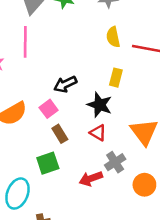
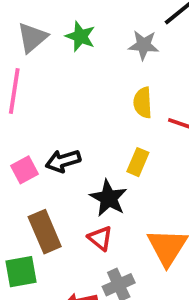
pink square: (49, 109) -> (25, 170), moved
brown rectangle: (60, 134) -> (45, 232), size x1.5

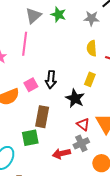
black arrow: (63, 161) -> (51, 80), turned -66
brown rectangle: (45, 232) -> (42, 117), turned 35
red triangle: (100, 238) -> (83, 124), moved

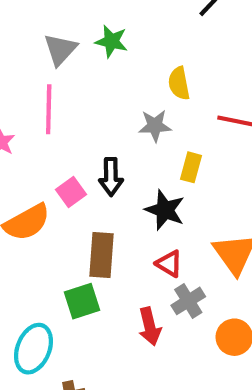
gray star: (91, 18) -> (155, 126), moved
yellow semicircle: (92, 48) -> (179, 83), moved
red triangle: (83, 124) -> (169, 264), moved
red arrow: (61, 154) -> (150, 326), turned -84

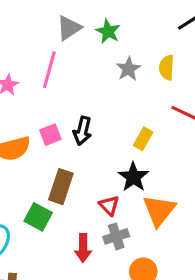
yellow semicircle: (179, 83) -> (167, 67), moved
gray star: (155, 126) -> (128, 69), moved, turned 30
black star: (165, 210) -> (133, 177), moved
green square: (82, 301) -> (38, 217), turned 32

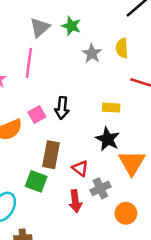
yellow rectangle: (143, 139) -> (111, 108), turned 72
red triangle: (109, 205) -> (80, 168), moved

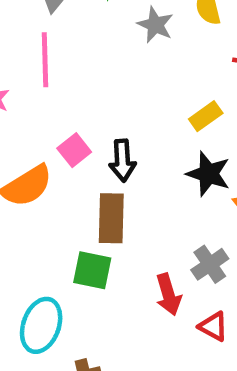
black arrow: (62, 108) -> (122, 160), moved
yellow rectangle: (111, 108) -> (206, 116), turned -30
red triangle: (80, 168) -> (213, 326), moved

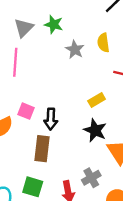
pink square: (74, 150) -> (26, 111), turned -35
green square: (92, 270) -> (33, 187), moved

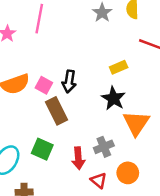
pink square: (26, 111) -> (44, 85), moved
brown rectangle: (42, 149) -> (57, 111), turned -40

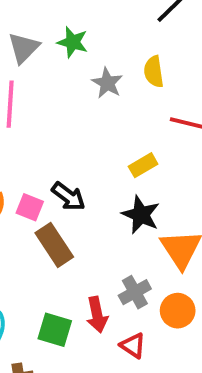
black arrow: (69, 81) -> (68, 196), turned -55
green square: (42, 149) -> (55, 330), moved
orange circle: (128, 173) -> (178, 311), moved

